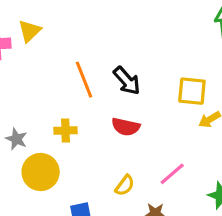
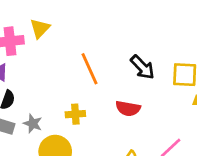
black arrow: (127, 81) -> (142, 67), moved

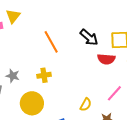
red semicircle: (128, 108) -> (106, 59), moved
gray star: (33, 124) -> (13, 76), moved

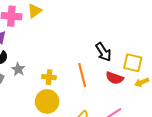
orange line: (51, 42) -> (82, 75), moved
yellow circle: (32, 103) -> (47, 101), moved

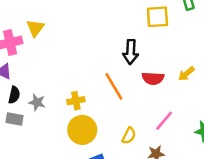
black arrow: (103, 52) -> (131, 52), turned 54
yellow square: (133, 63) -> (157, 17), moved

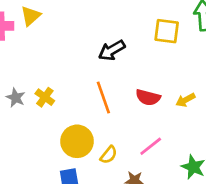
black arrow: (131, 52) -> (112, 50), moved, turned 45
yellow cross: (76, 101) -> (45, 97), moved, turned 35
yellow circle: (82, 130) -> (77, 141), moved

